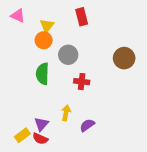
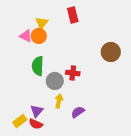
pink triangle: (18, 16) -> (26, 36), moved
gray circle: (68, 55) -> (55, 81), moved

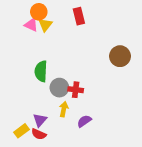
pink triangle: (26, 36) -> (31, 25), moved
orange circle: (39, 36) -> (39, 12), moved
red cross: (73, 73) -> (76, 90), moved

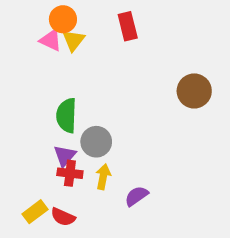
red cross: (76, 90) -> (70, 173), moved
purple triangle: (40, 120) -> (65, 156), moved

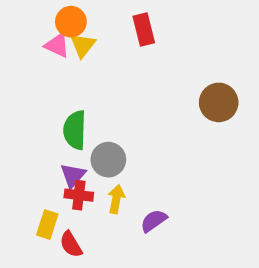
yellow rectangle: (35, 212) -> (47, 225), moved, turned -35
red semicircle: (63, 217) -> (71, 244), turned 35

